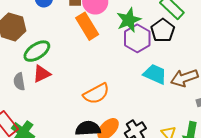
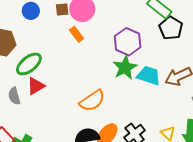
green star: (129, 20) -> (125, 68), moved
orange rectangle: (87, 26) -> (77, 34), size x0.6
black pentagon: (163, 30) -> (171, 28), moved

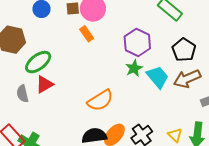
black pentagon: (171, 28) -> (184, 50), moved
green star: (125, 68) -> (134, 68), size x0.7
cyan trapezoid: (149, 76) -> (158, 77), turned 30

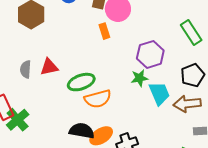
green ellipse: (38, 62) -> (81, 82), moved

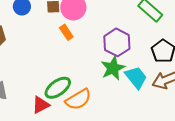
red triangle: (49, 67) -> (41, 105), moved
green star: (140, 78) -> (113, 68), size x1.4

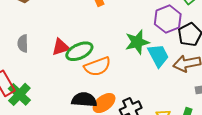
purple hexagon: (117, 42) -> (168, 19), moved
red triangle: (41, 105) -> (61, 47), moved

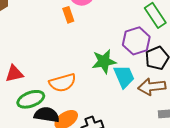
red triangle: (61, 47) -> (14, 74), moved
green ellipse: (79, 51) -> (31, 99), moved

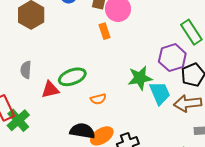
orange semicircle: (62, 83) -> (98, 99), size x0.6
green ellipse: (31, 99) -> (72, 77), moved

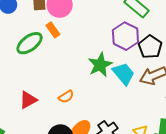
green ellipse: (72, 77) -> (30, 43), moved
red triangle: (50, 90) -> (28, 100), moved

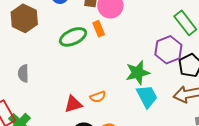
cyan trapezoid: (124, 74) -> (147, 96), moved
red triangle: (28, 100) -> (73, 104), moved

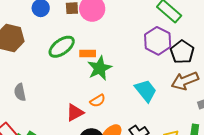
orange rectangle: (99, 29) -> (88, 54), moved, turned -56
green star: (138, 73) -> (100, 68), moved

